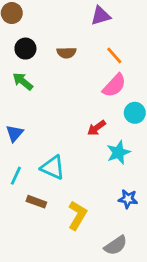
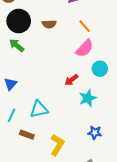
black circle: (25, 49) -> (19, 21), size x1.5
cyan triangle: (53, 167) -> (39, 109), turned -36

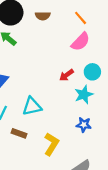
cyan circle: (100, 69) -> (92, 72), moved
blue star: (95, 133) -> (84, 125), moved

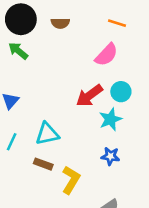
orange line: (81, 18) -> (117, 23), moved, turned -32
red arrow: (67, 75) -> (89, 96), size x1.5
brown rectangle: (19, 133) -> (43, 164), moved

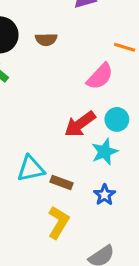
orange line: (117, 23) -> (125, 47), moved
blue star: (110, 156) -> (105, 195), turned 30
brown rectangle: (43, 164) -> (62, 182), moved

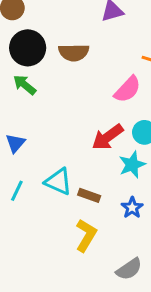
brown semicircle: (46, 39) -> (74, 52), size x1.4
cyan triangle: (31, 169) -> (58, 182), turned 36

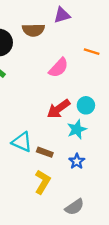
brown semicircle: (74, 52) -> (33, 30), moved
pink semicircle: (128, 89) -> (59, 68), moved

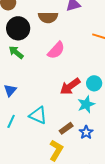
pink semicircle: (59, 68) -> (56, 50), moved
brown rectangle: (45, 152) -> (66, 128), moved, turned -56

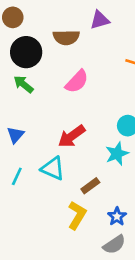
red arrow: (70, 86) -> (72, 136), moved
blue star: (86, 132) -> (117, 216), moved

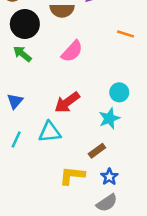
cyan triangle: (53, 168) -> (50, 132), turned -30
brown rectangle: (90, 186) -> (97, 151), moved
yellow L-shape: (77, 215) -> (72, 176), turned -115

